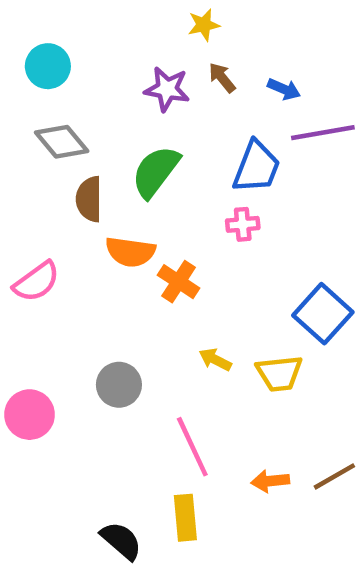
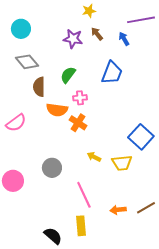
blue arrow: (284, 89) -> (124, 39), turned -144
purple line: (323, 133) -> (141, 20), moved
green semicircle: (156, 172) -> (68, 75), size x0.7
pink cross: (243, 224) -> (80, 98), moved

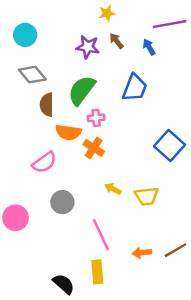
green semicircle: (68, 75) -> (82, 90), size x1.5
pink semicircle: (16, 123) -> (44, 162), moved
blue square: (141, 137) -> (169, 146), moved

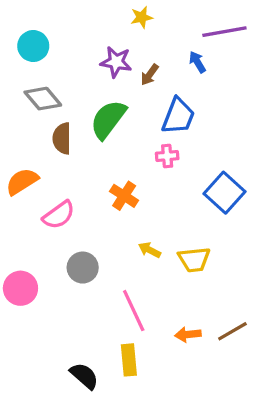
brown arrow: (117, 41) -> (150, 75), moved, turned -105
pink cross: (96, 118) -> (167, 156), moved
orange semicircle: (68, 132) -> (22, 181), moved, turned 140

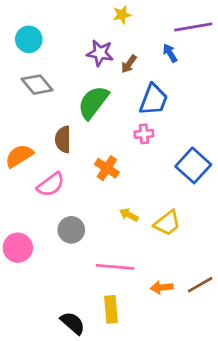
brown semicircle: (62, 138) -> (63, 139), moved
yellow trapezoid: (194, 260) -> (167, 223), turned -32
pink line: (134, 311) -> (115, 267), turned -60

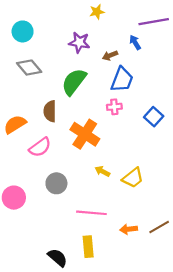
brown arrow: (129, 64) -> (110, 55), moved, turned 32
blue square: (193, 165) -> (154, 117), moved, size x0.7
orange cross: (107, 168) -> (85, 134), size x1.5

